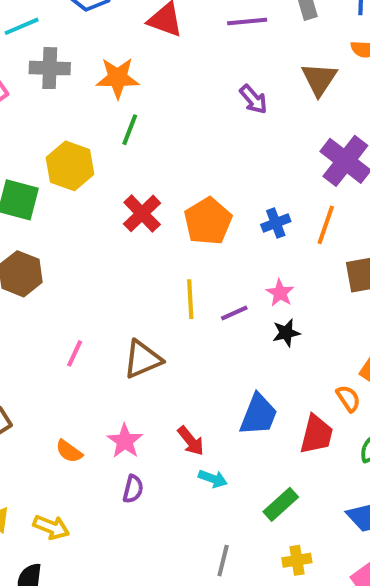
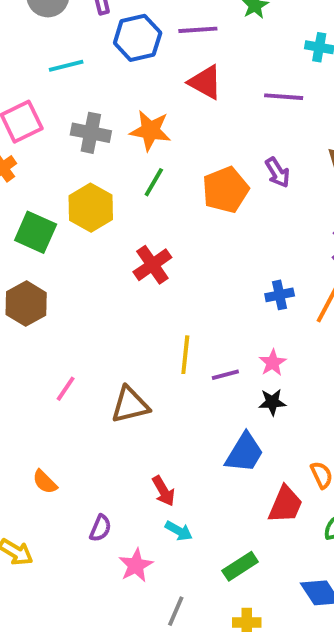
gray cross: (50, 68) -> (91, 133), moved
orange pentagon: (208, 221) -> (225, 190), moved
blue trapezoid: (259, 415) -> (244, 453), moved
pink star: (125, 441) -> (136, 565), moved

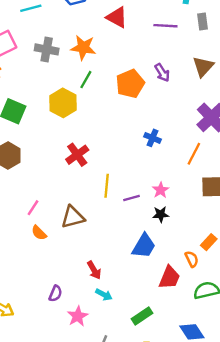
yellow hexagon: (91, 208) -> (63, 103), moved
red cross: (152, 265) -> (77, 155), moved
blue cross: (280, 295) -> (153, 138), moved, turned 35
orange semicircle: (45, 482) -> (39, 233), moved

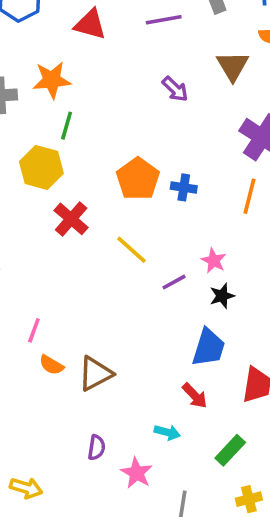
orange pentagon: (130, 84) -> (138, 179), moved
red cross: (77, 155) -> (71, 219), moved
yellow line: (107, 186) -> (131, 250), moved, turned -40
brown triangle: (73, 217) -> (95, 374), moved
red arrow: (94, 270) -> (195, 396), moved

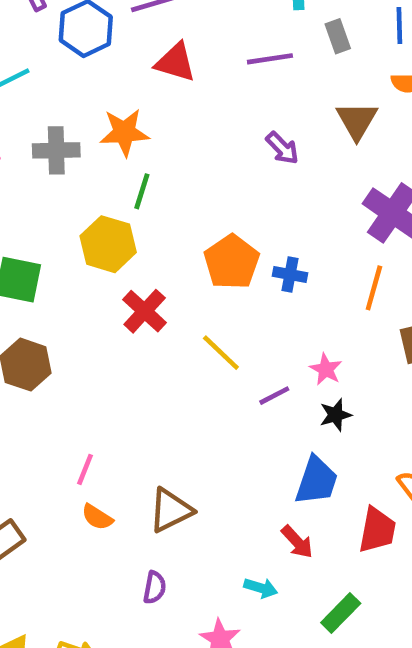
pink line: (34, 330) -> (85, 469), moved
orange semicircle: (51, 365) -> (97, 517), moved
purple semicircle: (97, 448) -> (155, 587), moved

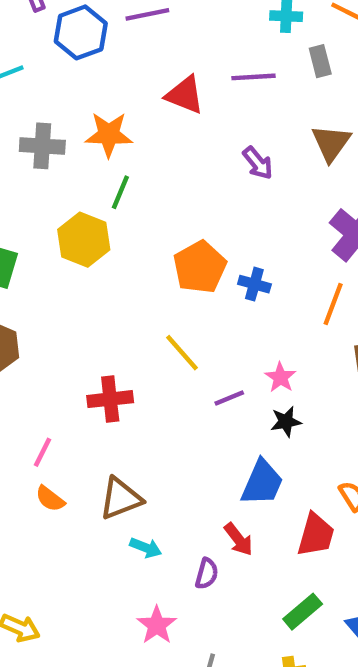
red triangle: (176, 62) -> (185, 95), moved
red cross: (145, 311) -> (110, 399), moved, turned 36
purple semicircle: (155, 587) -> (207, 574), moved
cyan arrow: (261, 588) -> (146, 548), moved
green rectangle: (341, 613) -> (303, 612), moved

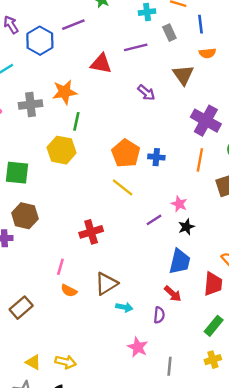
yellow line: (182, 353) -> (123, 187), moved

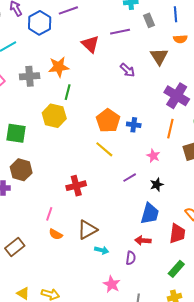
red triangle: (101, 64) -> (90, 44), turned 30
pink star: (179, 204) -> (153, 156), moved
red arrow: (173, 294) -> (143, 240), turned 140

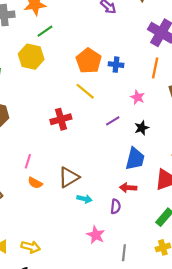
green line: (68, 92) -> (45, 31), turned 42
red cross: (76, 186) -> (61, 119), moved

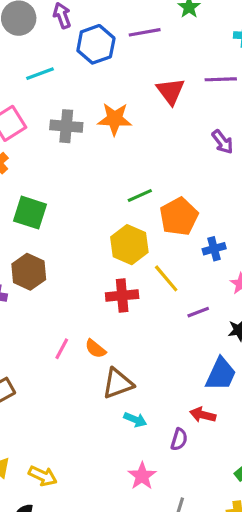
green line: (45, 31) -> (140, 195), moved
yellow hexagon: (31, 57) -> (129, 245), moved
blue cross: (116, 65) -> (214, 249), moved, turned -32
yellow line: (85, 91) -> (166, 278), moved
orange semicircle: (35, 183) -> (95, 349), moved

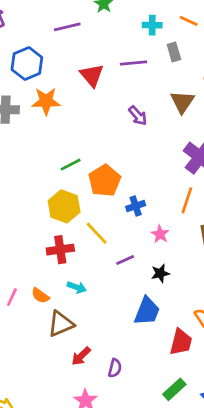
blue hexagon: (96, 44) -> (27, 64), moved
red arrow: (203, 415) -> (81, 356), moved, turned -55
cyan arrow: (135, 420) -> (77, 287), moved

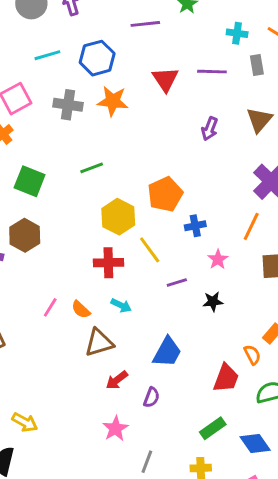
purple arrow: (138, 116) -> (210, 129), turned 55
green line: (71, 165) -> (92, 168), moved
blue trapezoid: (147, 311) -> (167, 352), moved

